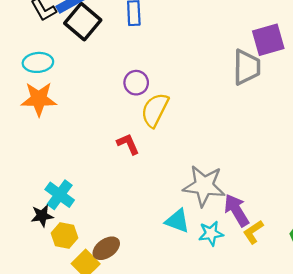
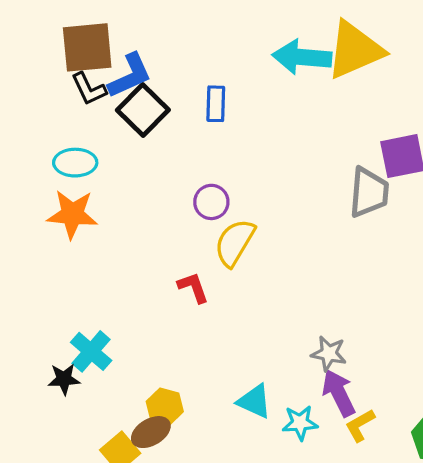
gray star: (204, 186) -> (329, 353), moved, size x0.6
yellow hexagon: (64, 235) -> (165, 407), moved

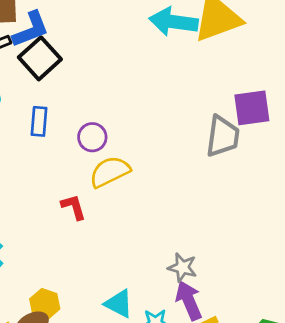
blue rectangle: (216, 104) -> (39, 121), moved
yellow semicircle: (235, 243) -> (110, 172), turned 30

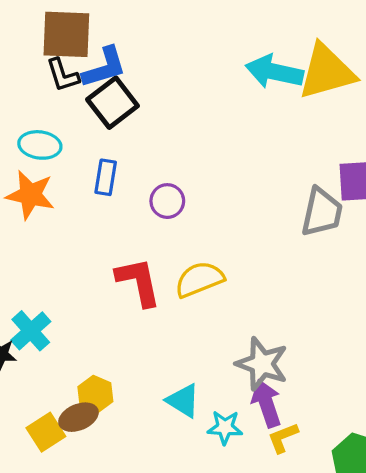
yellow semicircle: (110, 172) -> (199, 279), moved
red L-shape: (73, 207) -> (139, 282), size x1.6
gray star: (182, 267) -> (262, 364), size x1.5

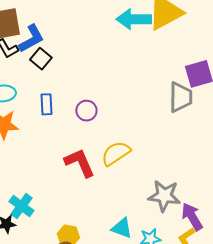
black square: (113, 103) -> (41, 59), size x0.7
purple arrow: (266, 403) -> (192, 217), moved

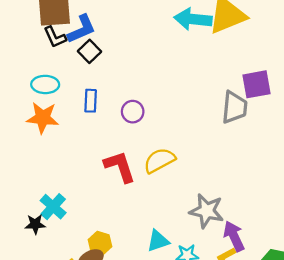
cyan triangle: (122, 228) -> (158, 241), turned -45

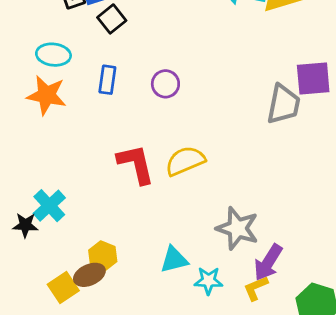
purple circle: (133, 112) -> (165, 84), moved
purple arrow: (234, 236) -> (268, 262), turned -128

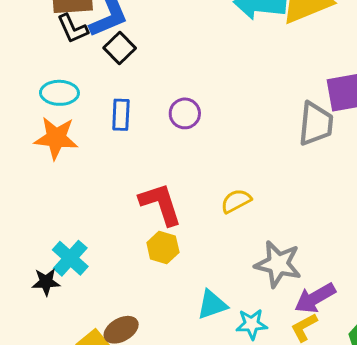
yellow semicircle: (185, 161) -> (236, 201), moved, size x0.7
yellow hexagon: (103, 256) -> (163, 248), moved
purple arrow: (268, 262) -> (315, 298), turned 33

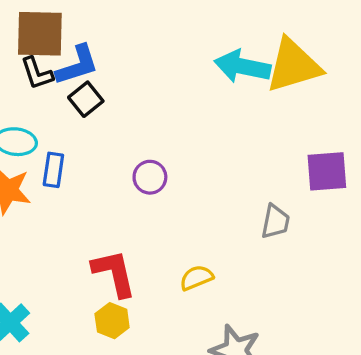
blue rectangle: (121, 115) -> (53, 170), moved
gray trapezoid: (316, 124) -> (275, 222), moved, size x0.7

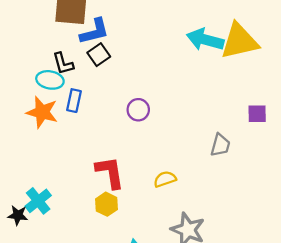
black L-shape: (37, 73) -> (63, 64), moved
purple square: (327, 171) -> (257, 114), size x0.7

